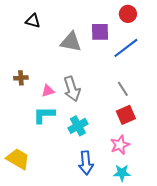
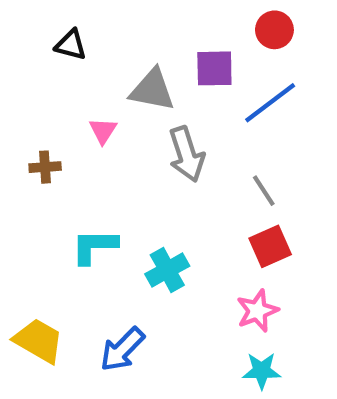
gray arrow: (72, 89) -> (187, 154), moved
pink triangle: (48, 91) -> (103, 131), moved, turned -40
blue arrow: (86, 163) -> (122, 349), moved, turned 50

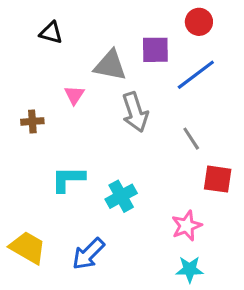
red square: (270, 246) -> (218, 179), moved, turned 32

